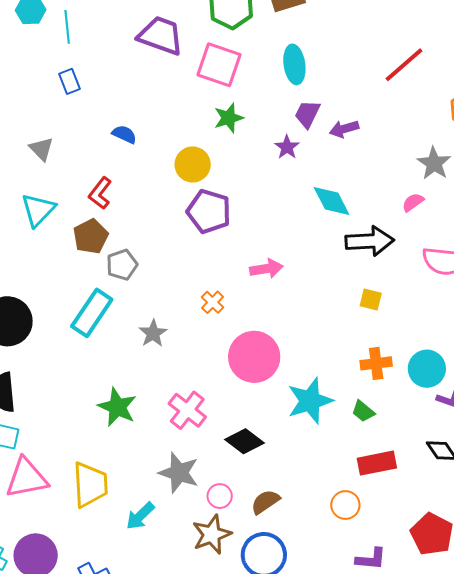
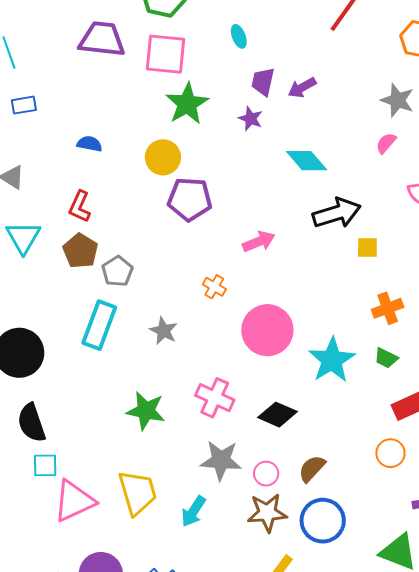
cyan ellipse: (294, 64) -> (239, 36), size x0.6
blue rectangle: (69, 81) -> (24, 105), turned -65
green star: (229, 118) -> (187, 104), size x1.4
black arrow: (370, 241) -> (337, 213), moved
brown star: (212, 534) -> (267, 513), turned 30

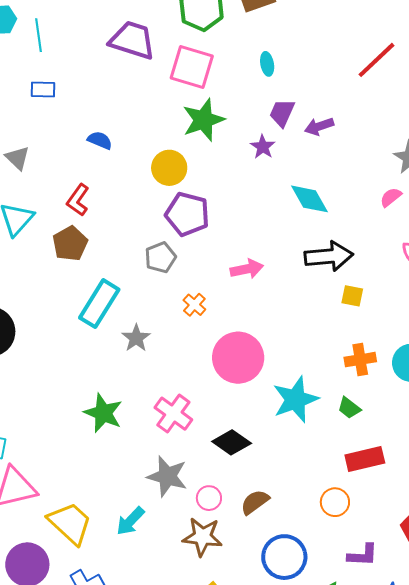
gray pentagon: (117, 271) -> (160, 257), moved
cyan rectangle: (99, 325) -> (99, 304), moved
yellow trapezoid: (137, 493) -> (70, 523), moved, turned -42
blue circle: (323, 521) -> (284, 557), moved

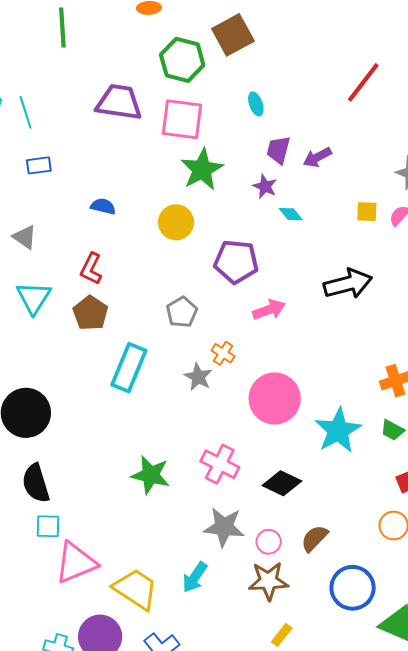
cyan diamond: (309, 199) -> (291, 214), moved, size x0.6
purple pentagon: (187, 214) -> (236, 262), moved
yellow square: (352, 296) -> (367, 212), moved
gray star: (136, 338) -> (198, 377), moved

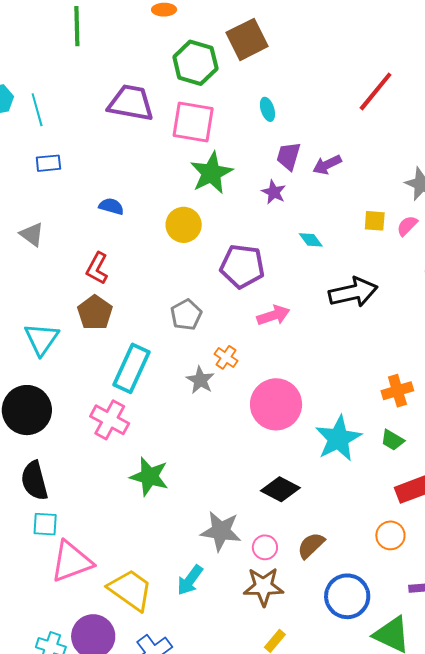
cyan diamond: (291, 214) -> (311, 240), moved
cyan triangle: (34, 298) -> (41, 339), moved
pink cross: (220, 464) -> (110, 420), moved

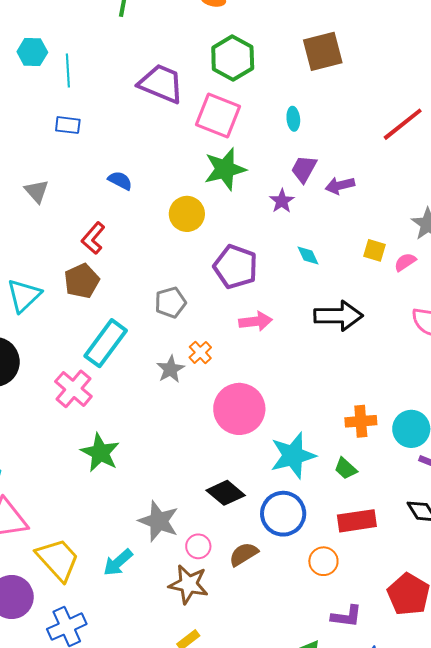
brown square: (247, 39) -> (323, 51), moved
blue circle: (347, 596) -> (283, 514), moved

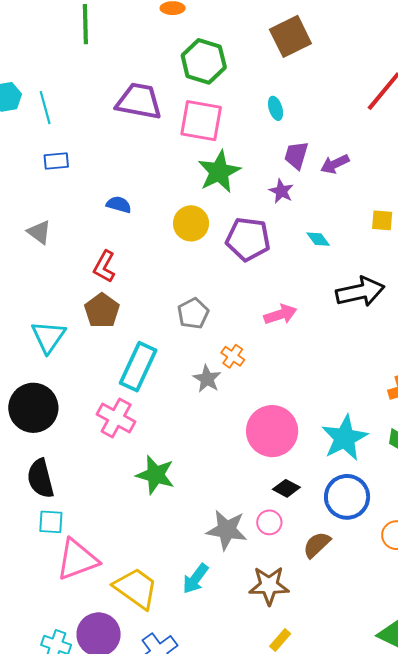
purple pentagon: (236, 267) -> (248, 239), moved
pink circle: (239, 409) -> (272, 431), moved
black diamond: (226, 493) -> (286, 488), size x0.7
pink circle: (198, 546) -> (269, 522), moved

